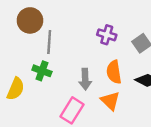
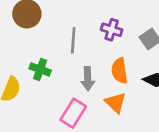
gray line: (49, 42) -> (73, 40), moved

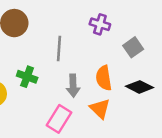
purple cross: (112, 30) -> (100, 24), moved

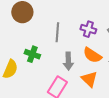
purple cross: (100, 24) -> (88, 29), moved
orange semicircle: (104, 78) -> (92, 55), turned -48

